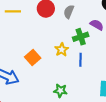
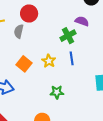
gray semicircle: (69, 12) -> (19, 31), moved
yellow star: (62, 50) -> (49, 61), moved

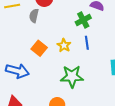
green star: (57, 92) -> (72, 76), size x1.6

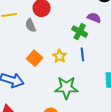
gray semicircle: (34, 16) -> (31, 25), turned -40
green cross: (83, 20) -> (80, 32), turned -35

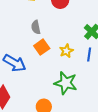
gray semicircle: (31, 25) -> (36, 27), moved

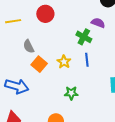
green star: (66, 83) -> (71, 93), size x0.6

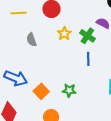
yellow star: (64, 62) -> (64, 34), moved
orange square: (39, 64) -> (41, 91), moved

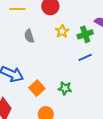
green cross: (87, 36) -> (85, 34), turned 35
blue line: (88, 59) -> (85, 57), turned 64

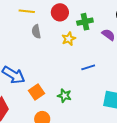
green cross: (85, 34) -> (85, 22), moved
gray semicircle: (29, 36) -> (36, 32), moved

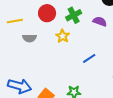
gray semicircle: (36, 32) -> (29, 38), turned -64

